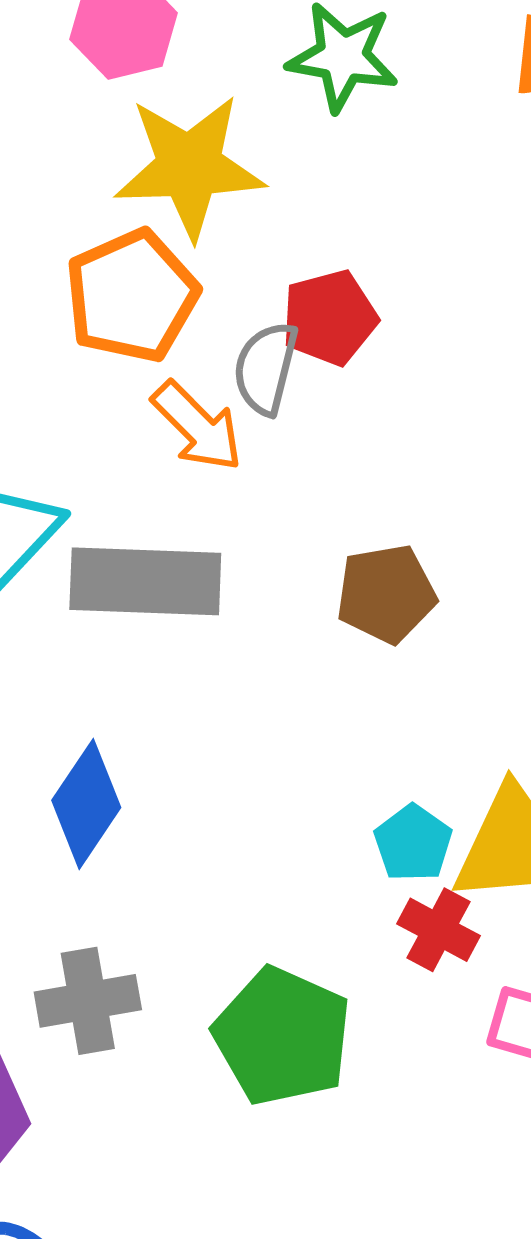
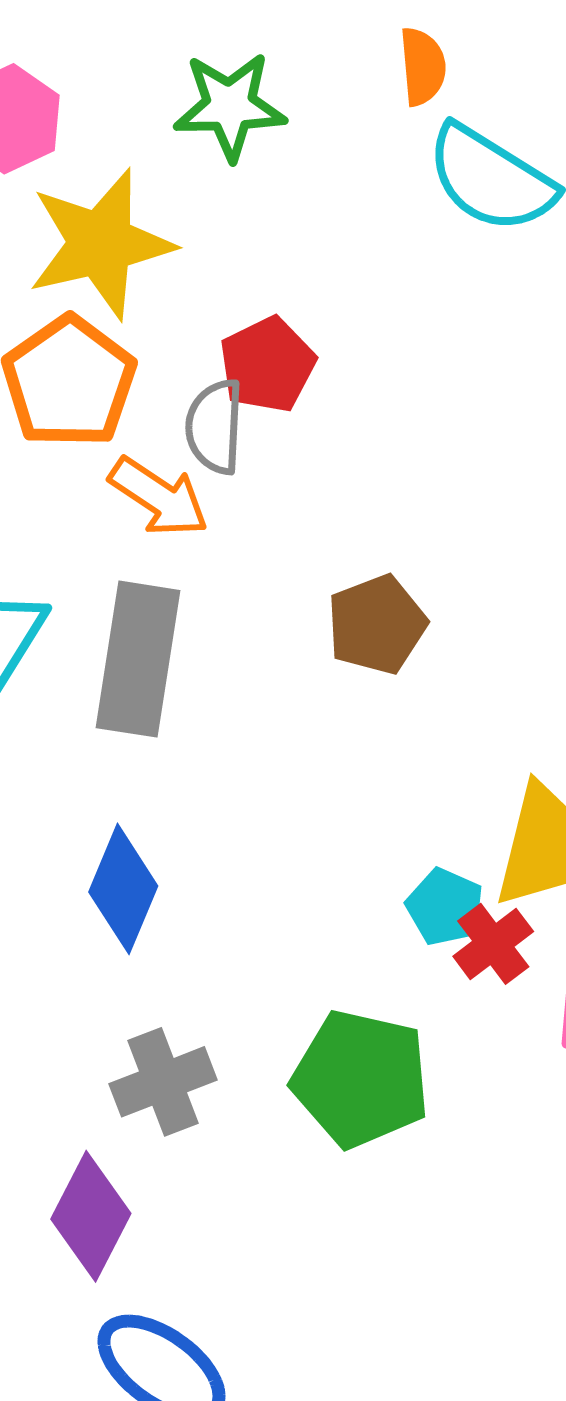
gray rectangle: (145, 581) -> (138, 659), turned -72
cyan pentagon: (413, 843) -> (445, 907), moved
red cross: (438, 930) -> (493, 944), turned 36

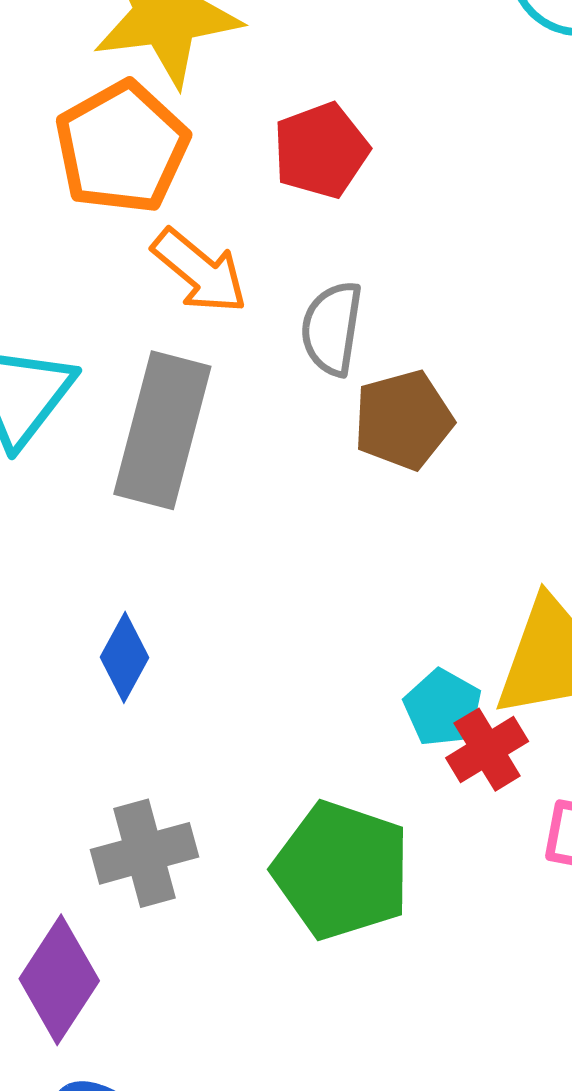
gray semicircle: (215, 427) -> (332, 328), moved
blue diamond: (123, 889) -> (125, 657), size x0.7

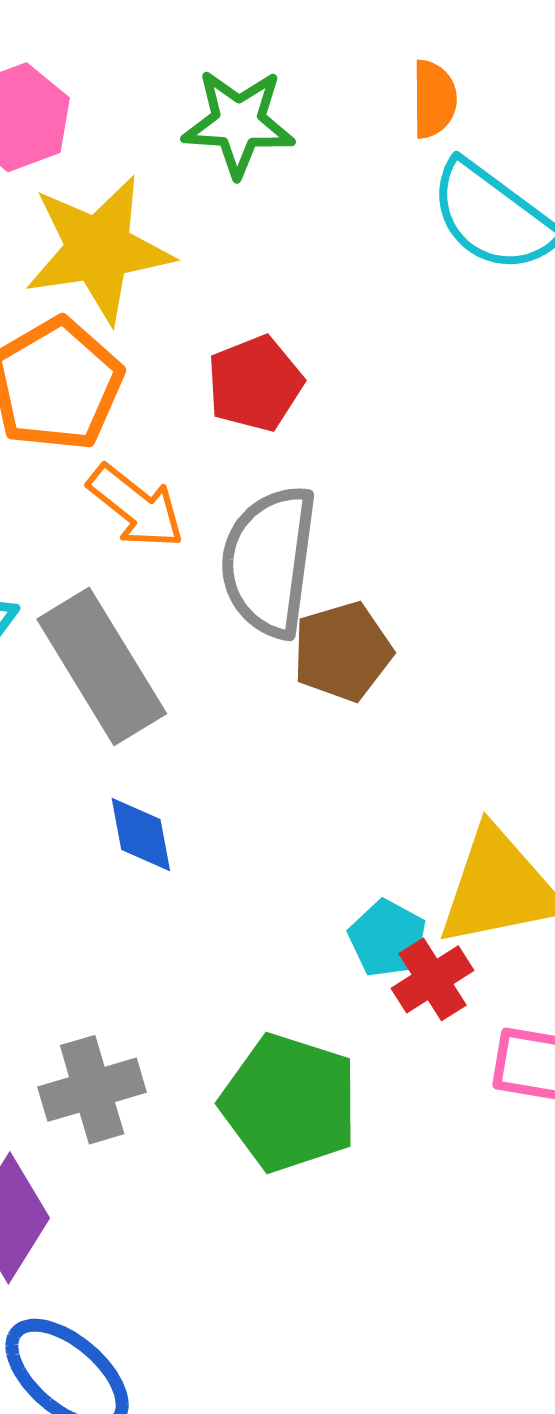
gray semicircle: (332, 328) -> (269, 561), size x1.6
gray rectangle: (162, 430) -> (102, 666), turned -45
blue diamond: (125, 657) -> (141, 834), moved, turned -38

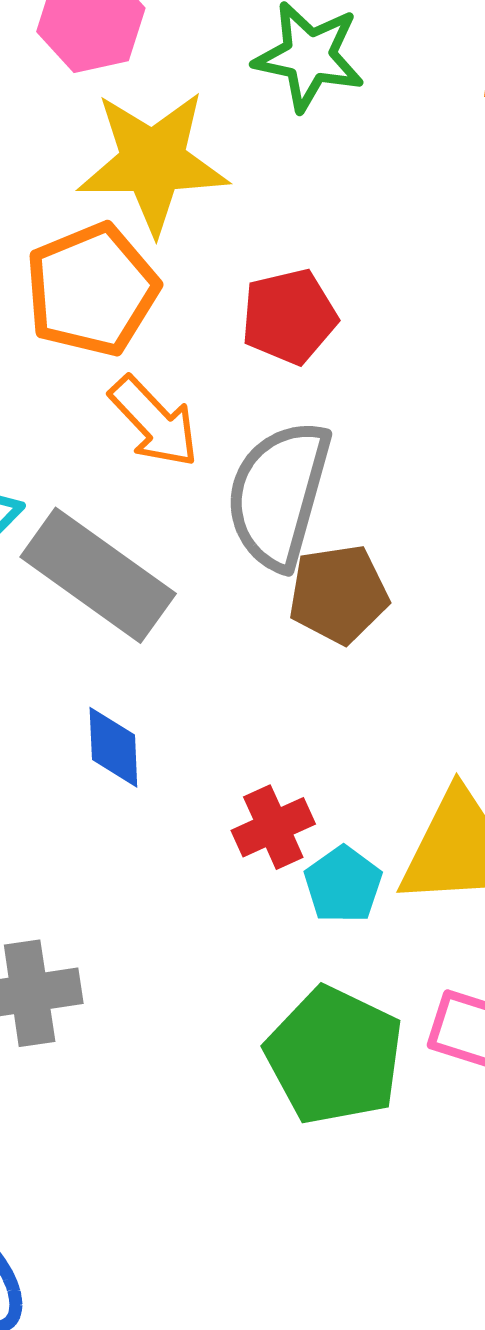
gray rectangle: (102, 666) -> (98, 575), turned -31
red cross: (432, 979) -> (273, 827), moved
green pentagon: (289, 1103) -> (334, 1056), moved

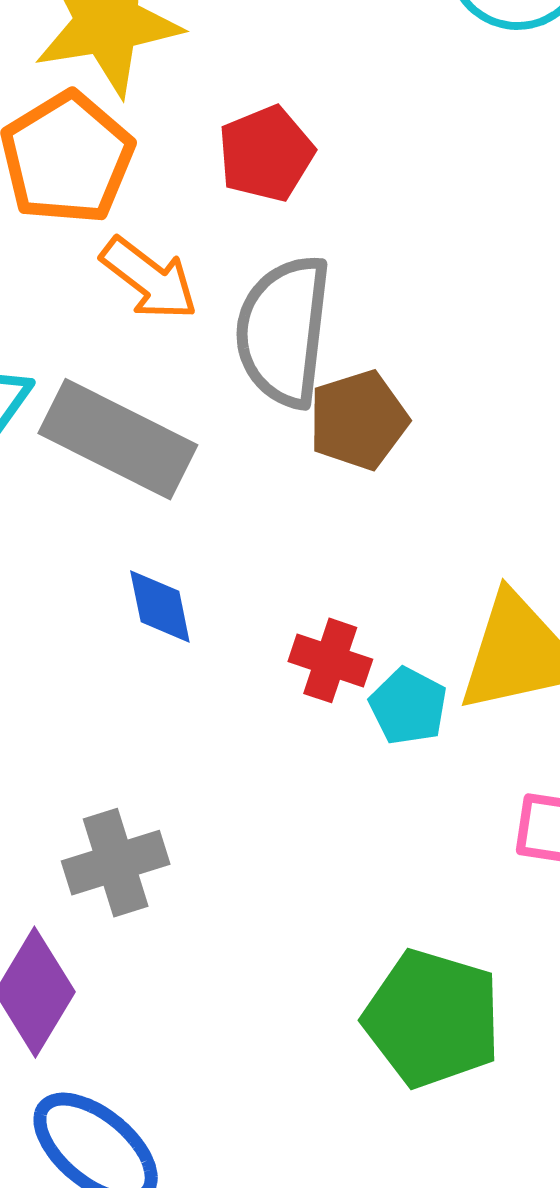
red cross: (273, 827) -> (330, 660), turned -38
green pentagon: (334, 1056) -> (432, 1018), moved

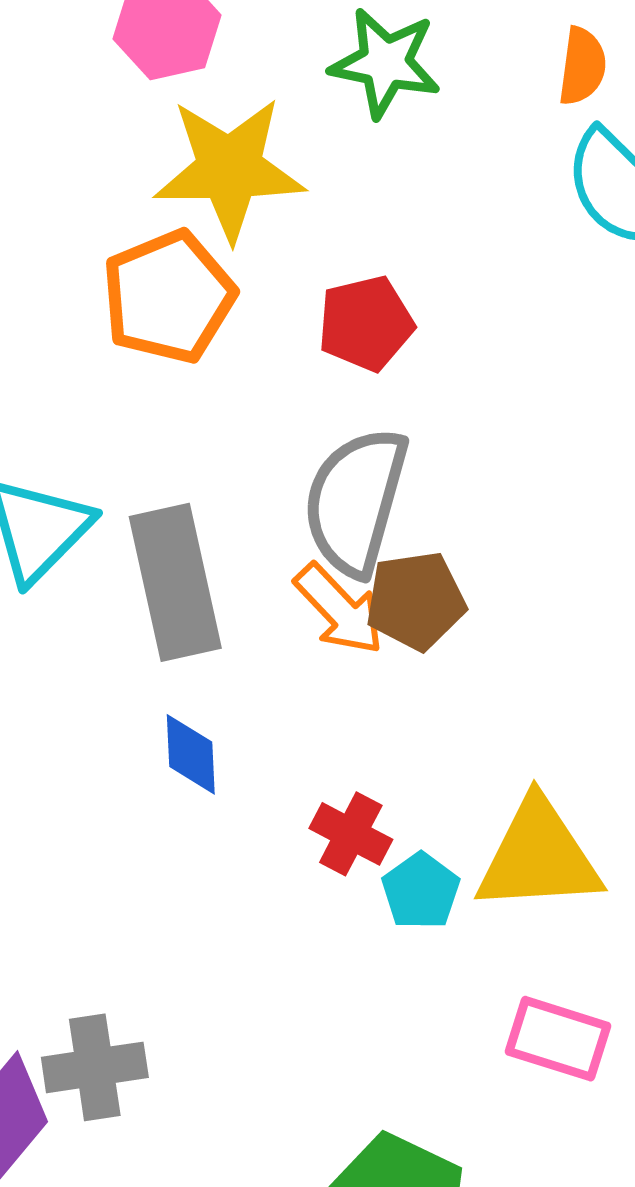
orange arrow: (149, 279) -> (339, 609), moved
gray rectangle: (118, 439) -> (175, 582), turned 42
gray cross: (116, 863) -> (95, 1067), moved

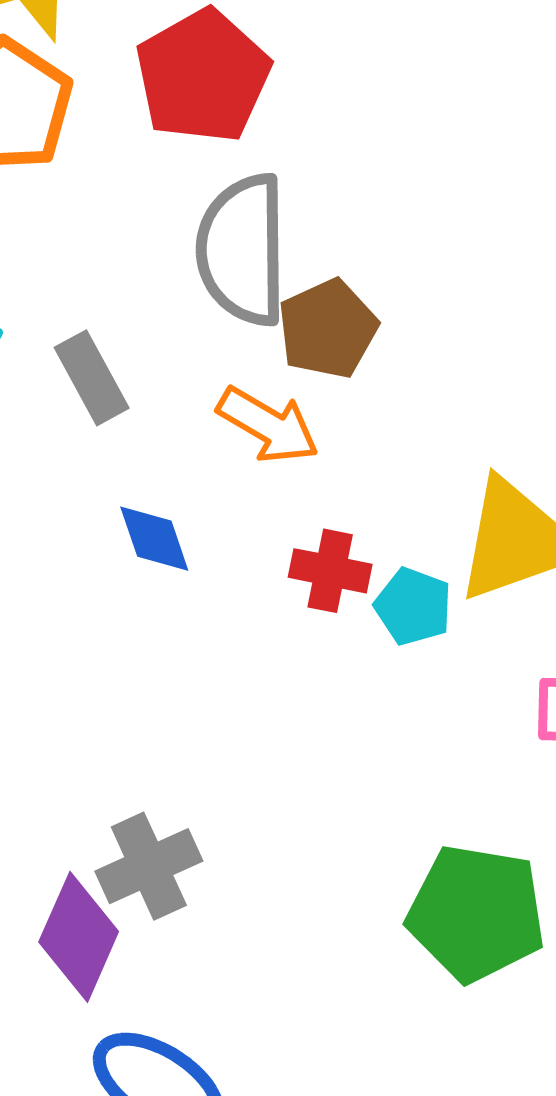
red pentagon: (366, 323) -> (203, 76), size x1.4
gray rectangle: (175, 582) -> (92, 378), size x0.6
orange arrow: (339, 609) -> (268, 425), moved

